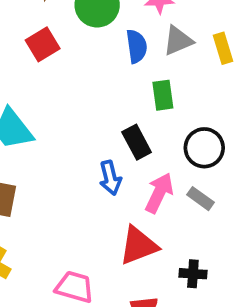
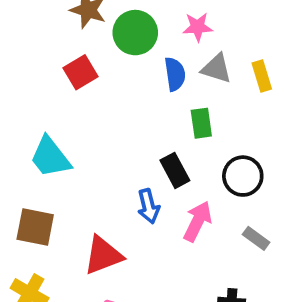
gray triangle: (178, 41) -> (216, 68), turned 40
gray rectangle: (200, 199) -> (256, 238), moved
red triangle: (138, 246) -> (103, 255), moved

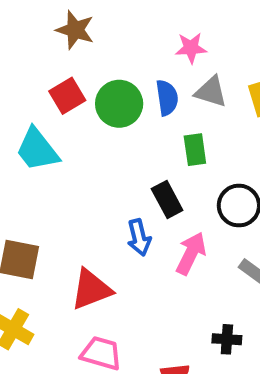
green circle: (135, 33) -> (119, 104), moved
cyan trapezoid: (50, 157) -> (37, 150), moved

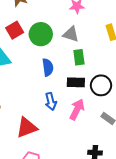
gray triangle: (211, 92) -> (71, 34), moved
blue semicircle: (167, 98) -> (48, 67), moved
black rectangle: (167, 200) -> (76, 82), moved, turned -60

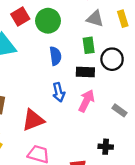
gray triangle: (71, 34) -> (95, 19), moved
black circle: (101, 85) -> (112, 59), moved

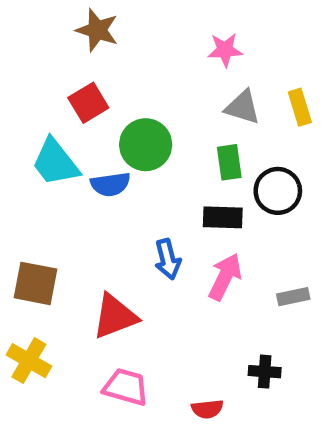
green circle: (48, 21) -> (146, 145), moved
blue semicircle: (55, 56) -> (110, 184), moved, turned 90
gray rectangle: (120, 110) -> (293, 297), turned -48

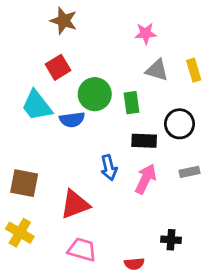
green rectangle: (229, 162) -> (131, 103), moved
gray rectangle: (293, 297) -> (189, 172), moved

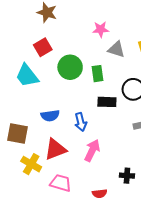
pink star: (146, 33) -> (101, 29), moved
blue semicircle: (72, 120) -> (50, 116), moved
pink arrow: (146, 179) -> (92, 150), moved
yellow cross: (20, 233) -> (31, 164), moved

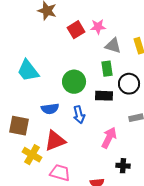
red square: (43, 47) -> (76, 30), moved
green circle: (70, 67) -> (74, 82), moved
green rectangle: (97, 74) -> (107, 69), moved
pink arrow: (92, 150) -> (109, 138), moved

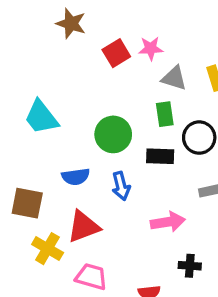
pink arrow: (109, 138) -> (168, 222), turned 55

